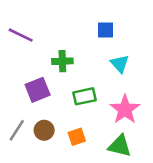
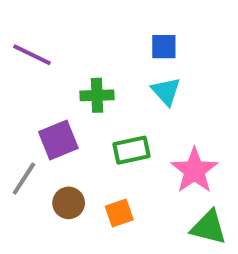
cyan triangle: (120, 64) -> (166, 91), moved
gray line: (17, 130) -> (24, 179), moved
green triangle: (120, 146) -> (209, 227), moved

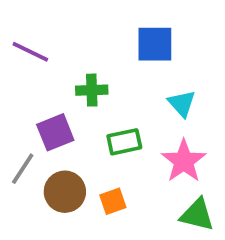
blue square: (164, 47) -> (155, 44), size x1.5
cyan triangle: (166, 91) -> (182, 104), moved
brown circle: (69, 203) -> (65, 192), size x1.4

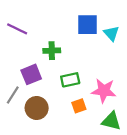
cyan triangle: (182, 104) -> (111, 33), moved
pink star: (184, 161) -> (104, 91), turned -30
orange square: (113, 201) -> (79, 106), moved

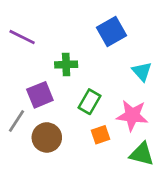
blue square: (87, 25) -> (112, 31), turned -30
cyan triangle: (111, 33) -> (142, 71), moved
green rectangle: (70, 80) -> (89, 102), turned -48

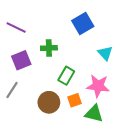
purple square: (40, 95) -> (21, 60), moved
brown circle: (47, 137) -> (49, 102), moved
green triangle: (142, 154) -> (94, 114), moved

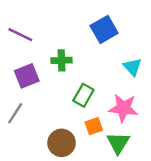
brown circle: (49, 102) -> (62, 143), moved
green triangle: (94, 114) -> (118, 143), turned 48

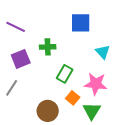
blue square: (104, 29) -> (81, 23), turned 30
orange square: (94, 126) -> (73, 98), turned -32

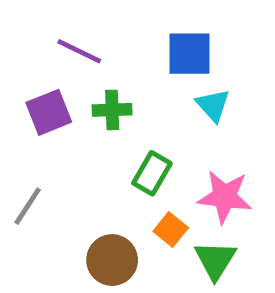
purple line: (16, 27) -> (79, 51), moved
cyan triangle: (103, 52) -> (213, 105), moved
purple square: (21, 59) -> (49, 112), moved

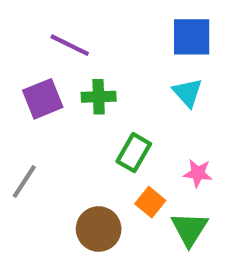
blue square: (189, 54) -> (192, 37), moved
pink star: (225, 197) -> (198, 173), size x0.6

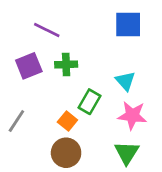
cyan triangle: (187, 93) -> (125, 81), moved
pink star: (198, 173) -> (132, 116), size x1.5
orange square: (150, 202) -> (67, 121), moved

